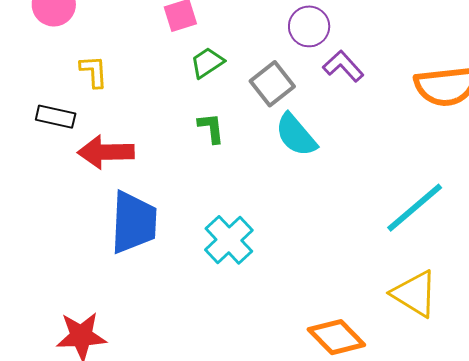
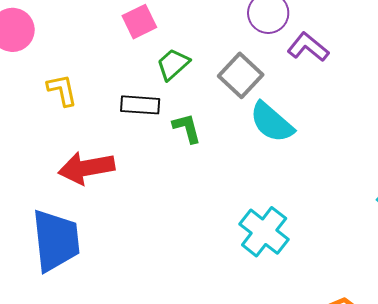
black rectangle: (56, 117) -> (140, 105), moved
blue trapezoid: (134, 222) -> (56, 240), moved
cyan cross: (229, 240) -> (264, 232), moved

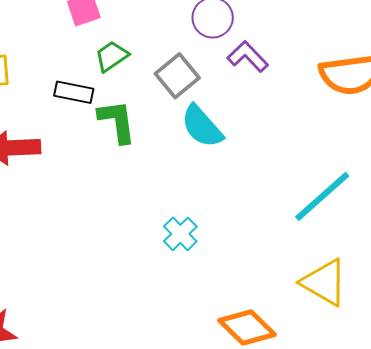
green L-shape: (187, 128) -> (117, 121), size x1.4
cyan cross: (264, 232) -> (180, 234), size x0.7

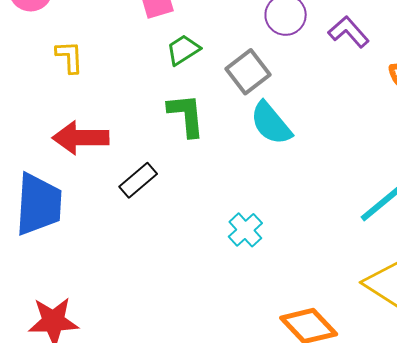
purple L-shape: (248, 57) -> (349, 32), moved
black rectangle: (74, 92) -> (138, 180), moved, turned -54

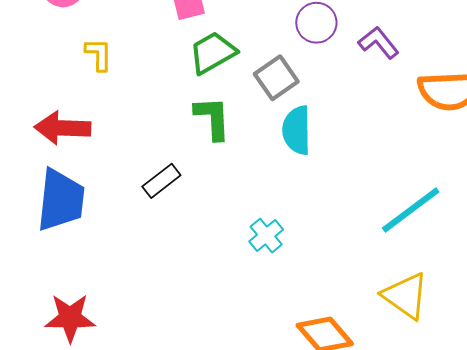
green trapezoid: (183, 50) -> (213, 53), size x1.4
cyan semicircle: (271, 123) -> (297, 130), turned 36
red arrow: (81, 138) -> (63, 128), moved

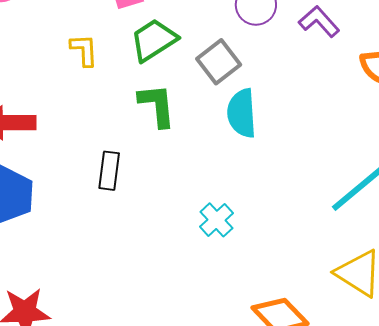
yellow L-shape: (99, 54) -> (84, 50), moved
black rectangle: (161, 181) -> (109, 171), turned -42

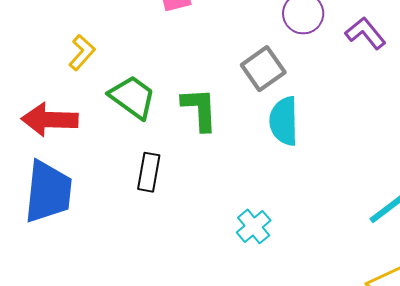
green trapezoid: (154, 40) -> (132, 97), moved, turned 66
yellow L-shape: (84, 50) -> (82, 53), moved, turned 42

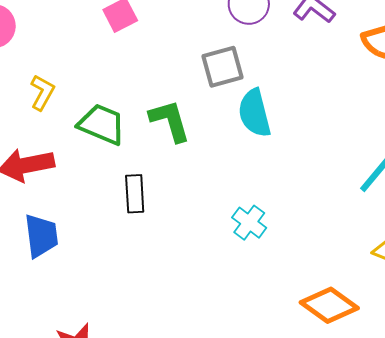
gray square: (263, 69) -> (222, 67), turned 33
blue trapezoid: (48, 192) -> (41, 236), size x0.7

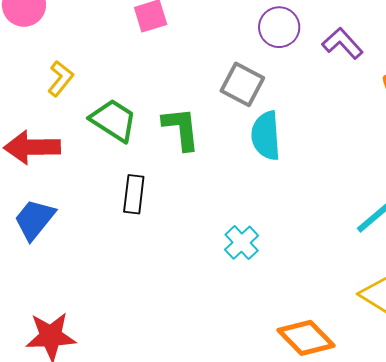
gray square: (222, 67) -> (242, 84), turned 33
blue trapezoid: (41, 236) -> (34, 219), turned -144

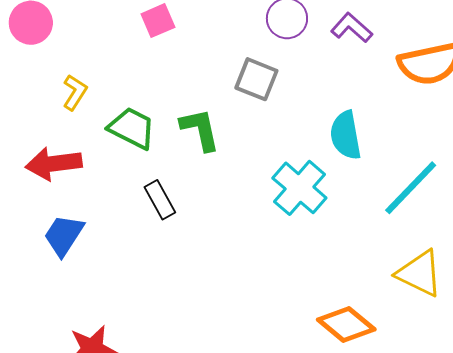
cyan semicircle: (266, 136) -> (346, 135), moved
black rectangle: (134, 194) -> (160, 200), turned -30
cyan cross: (242, 243) -> (299, 188), moved, size x1.6

